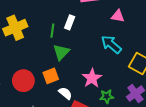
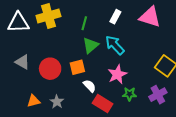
pink triangle: (118, 16) -> (150, 17), size x1.6
white rectangle: (70, 22) -> (115, 17), moved
cyan arrow: (111, 44) -> (115, 45), moved

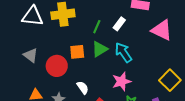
white rectangle: (115, 17) -> (119, 24), moved
orange square: (77, 67) -> (77, 52), moved
white semicircle: (90, 86) -> (83, 88), moved

